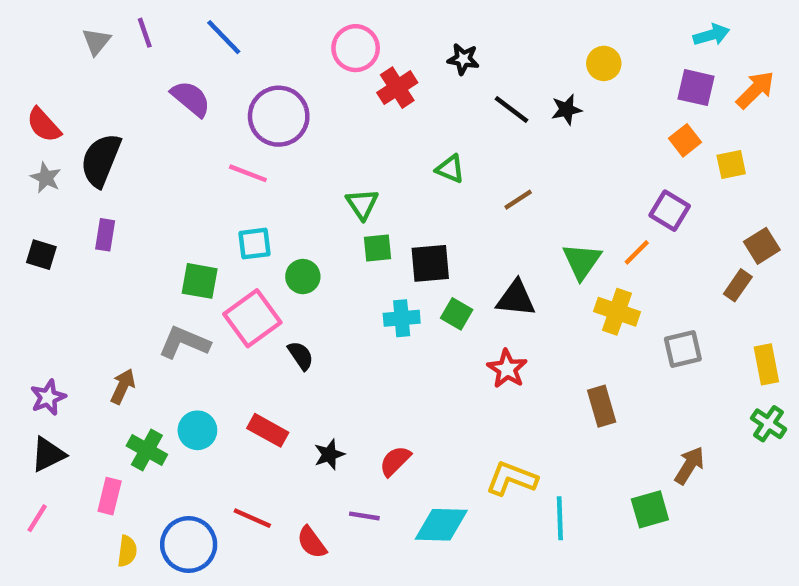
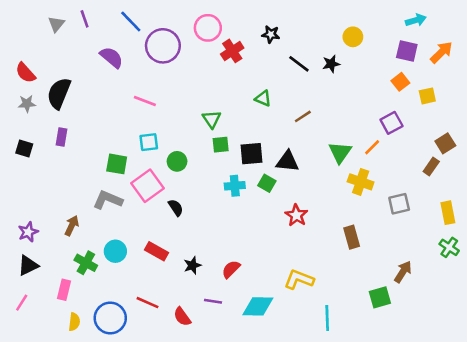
purple circle: (279, 116) -> (163, 46), moved
gray star: (46, 178) -> (27, 104), turned -30
purple square: (670, 211) -> (391, 123), turned 30
black triangle: (516, 298) -> (287, 161), moved
cyan line: (560, 518) -> (327, 318), moved

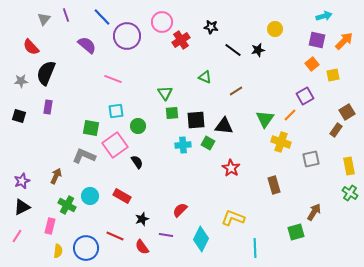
red semicircle: (26, 73) -> (31, 47), moved
black star: (192, 265) -> (142, 219), moved
cyan diamond: (258, 306) -> (201, 239), turned -65

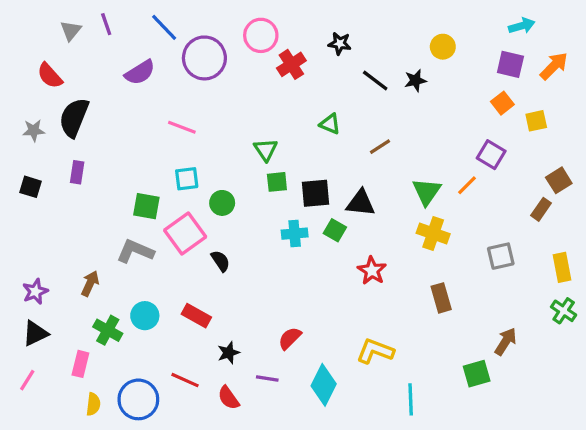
purple semicircle: (87, 45) -> (140, 72), turned 108
purple square: (305, 96) -> (491, 155), turned -30
yellow cross: (281, 142) -> (433, 234), moved

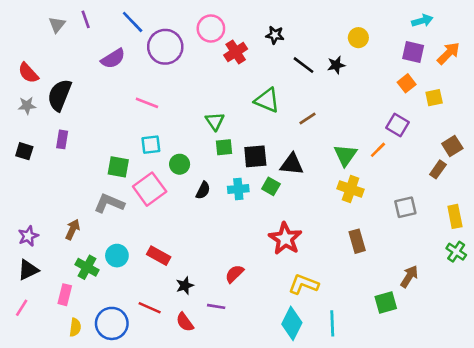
red semicircle: (50, 76) -> (28, 73), moved
green triangle: (330, 124) -> (267, 100), size x1.5
black semicircle: (221, 261) -> (203, 190), moved, turned 60
red star: (372, 271) -> (285, 239), moved, size x1.4
cyan diamond: (324, 385) -> (292, 323), moved

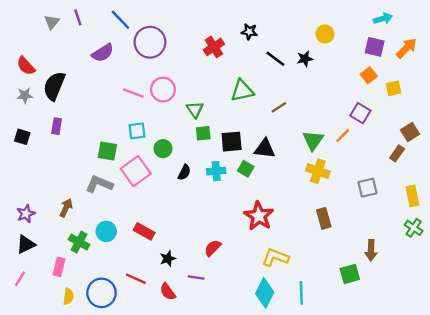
pink circle: (211, 29) -> (163, 90), moved
green triangle: (267, 100) -> (242, 91), turned -35
brown arrow: (409, 276) -> (371, 250), turned 150

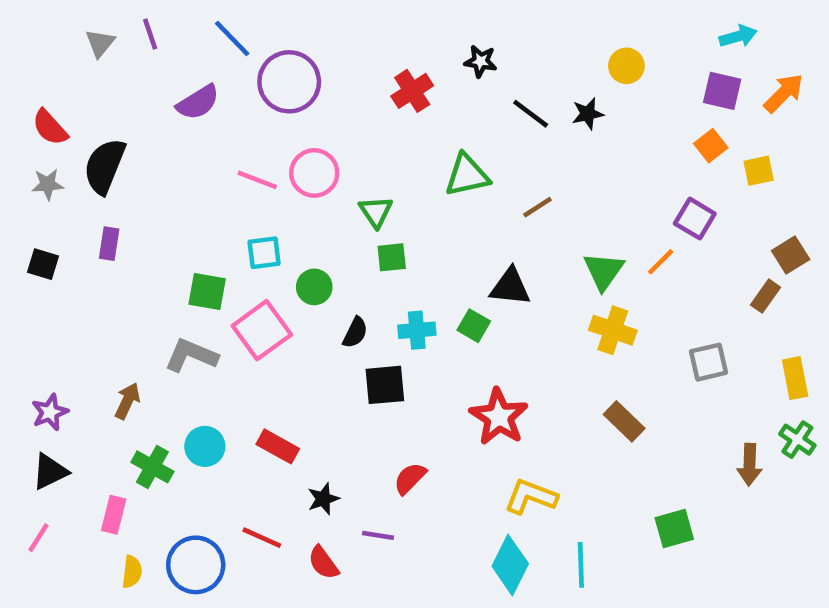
black square: (232, 142) -> (385, 385), moved
brown rectangle: (324, 218) -> (624, 421), turned -30
brown arrow: (371, 250) -> (749, 465), moved

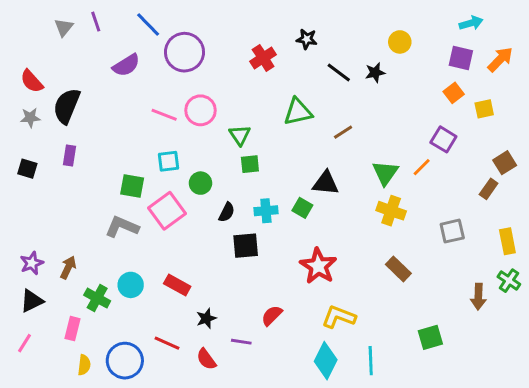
brown arrow: (127, 401) -> (68, 267), moved
red semicircle: (410, 478) -> (272, 315), moved

